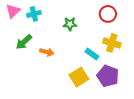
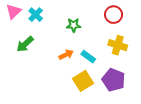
cyan cross: (34, 14) -> (36, 15), turned -32
orange arrow: (47, 52) -> (66, 55), moved, turned -40
cyan rectangle: (92, 54) -> (88, 57), moved

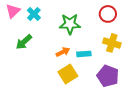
green star: (74, 25) -> (70, 24), size x1.5
cyan rectangle: (88, 57) -> (84, 54), turned -40
yellow square: (83, 81) -> (68, 74), moved

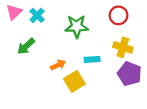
orange arrow: (63, 52) -> (58, 65), moved
purple pentagon: (108, 76) -> (129, 74), moved

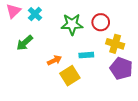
red circle: (118, 15) -> (101, 22), moved

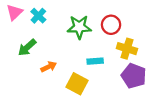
orange arrow: (54, 60) -> (49, 67), moved
yellow square: (70, 76) -> (77, 84), turned -30

